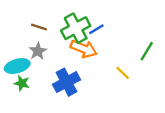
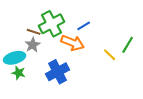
brown line: (39, 27) -> (34, 32), moved
green cross: (76, 28) -> (52, 24), moved
yellow line: (123, 73) -> (110, 55), moved

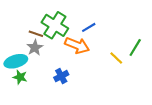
green cross: (52, 24) -> (55, 25), turned -30
blue cross: (58, 72) -> (61, 76), size x0.6

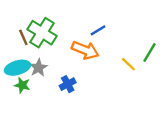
green cross: (55, 25) -> (42, 33), moved
brown line: (36, 34) -> (23, 37), moved, turned 48
gray star: (35, 48) -> (38, 68), moved

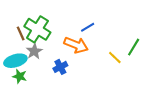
gray star: (38, 68) -> (34, 51), moved
blue cross: (68, 84) -> (60, 67), moved

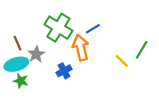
green cross: (37, 29) -> (58, 28), moved
brown line: (21, 33) -> (17, 43), moved
orange arrow: (76, 45) -> (81, 48), turned -125

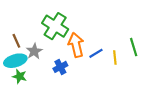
blue line: (93, 29) -> (96, 53), moved
green line: (142, 50) -> (134, 47), turned -48
yellow line: (122, 61) -> (115, 58), turned 40

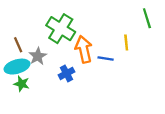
green line: (134, 47) -> (147, 18), moved
blue line: (96, 53) -> (106, 58), turned 40
yellow line: (115, 58) -> (126, 42), moved

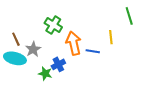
green cross: (61, 29) -> (53, 25), size x0.7
cyan ellipse: (17, 67) -> (15, 58), turned 30
green star: (22, 84) -> (45, 74), moved

